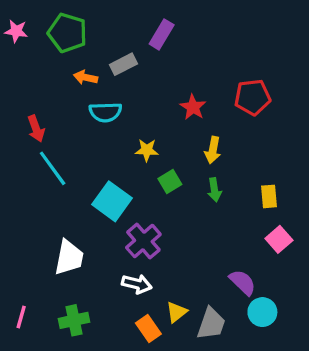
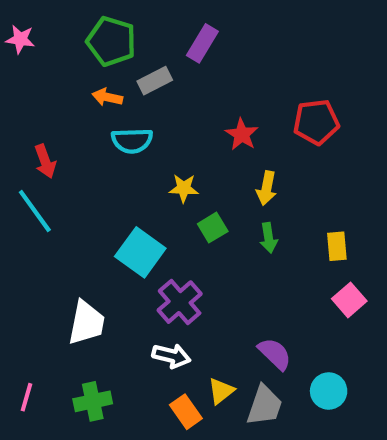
green pentagon: (67, 33) -> (111, 41), moved
cyan line: (53, 168) -> (35, 211), moved
purple semicircle: (243, 282) -> (275, 354), moved

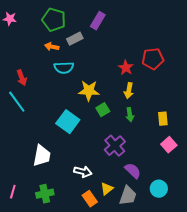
red star: (242, 134) -> (126, 68), moved
yellow star: (184, 188) -> (89, 91), size x1.5
purple cross: (180, 302) -> (115, 146), moved

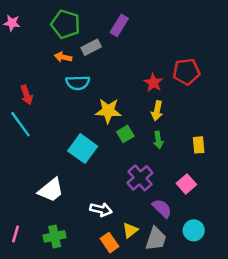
pink square: (169, 145) -> (186, 184), moved
white trapezoid: (42, 156) -> (51, 190), turned 40

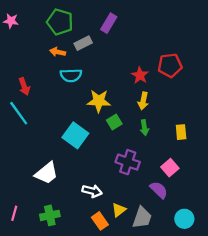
purple cross: (140, 178) -> (128, 162), turned -30
purple semicircle: (162, 208) -> (159, 190), moved
cyan circle: (194, 230) -> (184, 219), moved

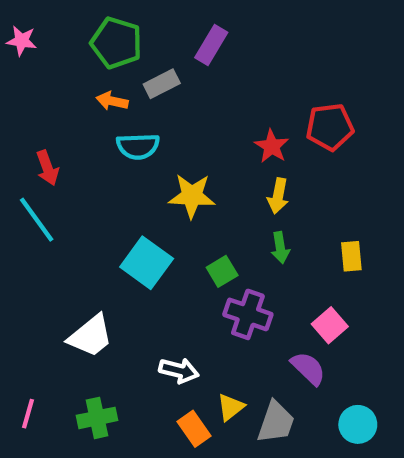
green square: (114, 122) -> (222, 271), moved

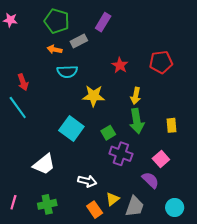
red star: (272, 146) -> (120, 65), moved
green arrow: (280, 248) -> (137, 121), size x1.6

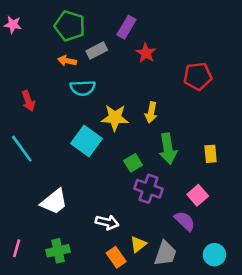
red star: (120, 65) -> (146, 53), moved
yellow arrow: (136, 96) -> (151, 112), moved
cyan line: (18, 107) -> (22, 149), moved
cyan square: (71, 128) -> (86, 141), moved

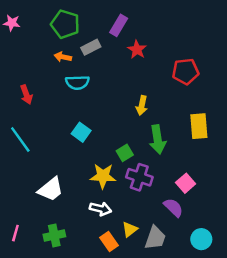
yellow star: (115, 118) -> (103, 176), moved
cyan square: (86, 141) -> (81, 132), size x0.7
yellow rectangle: (211, 154) -> (199, 126), moved, size x1.5

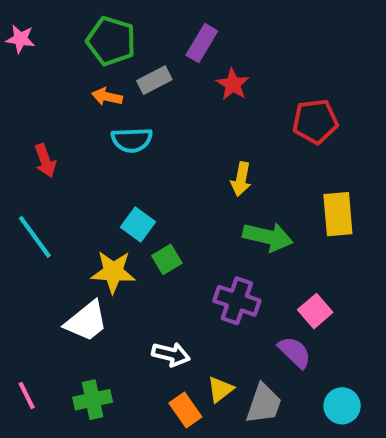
green arrow: (158, 139) -> (268, 237), turned -68
green square: (125, 153) -> (167, 259), moved
yellow star: (103, 176) -> (113, 272), moved
pink line: (15, 233) -> (27, 396), turned -42

